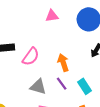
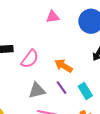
orange arrow: (63, 63) -> (64, 66), turned -42
gray triangle: (38, 87) -> (37, 90), turned -30

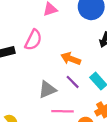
pink semicircle: (30, 59) -> (33, 40), moved

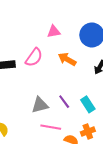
orange arrow: (71, 59) -> (67, 59), moved

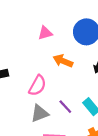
pink semicircle: (34, 57) -> (37, 86), moved

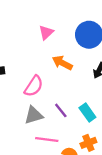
pink triangle: (45, 33) -> (46, 32), turned -32

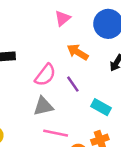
purple line: (61, 110) -> (73, 84), moved
cyan rectangle: (87, 113) -> (101, 107), turned -30

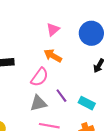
orange arrow: (78, 52) -> (53, 56), moved
purple line: (73, 84) -> (61, 96), moved

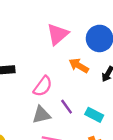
pink triangle: (53, 29) -> (58, 34), size x1.5
orange arrow: (53, 56) -> (79, 66), moved

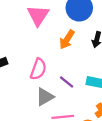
orange arrow: (79, 66) -> (67, 40), turned -72

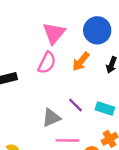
pink semicircle: (38, 69) -> (47, 63), moved

